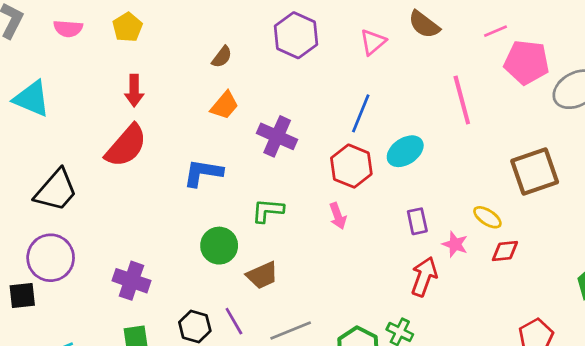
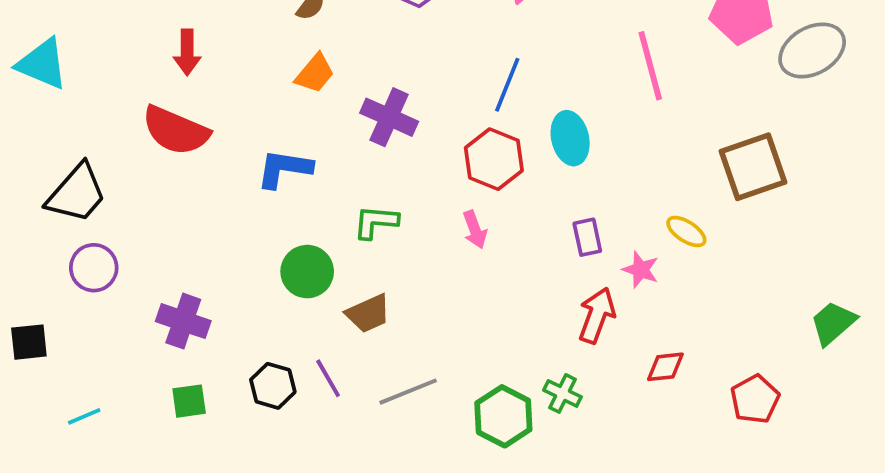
red semicircle: (126, 146) -> (176, 131), turned 72
cyan ellipse: (405, 151) -> (570, 138), turned -69
red diamond: (505, 251) -> (665, 367), moved
purple circle: (51, 258) -> (94, 268), moved, size x0.7

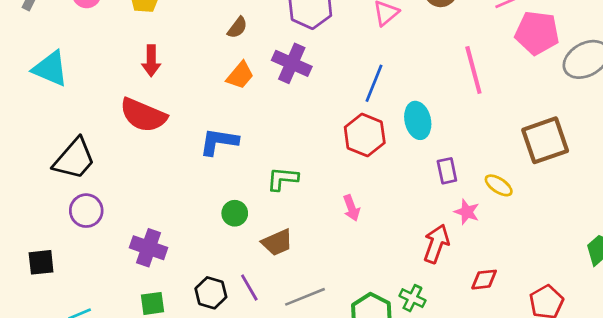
purple cross: (389, 117) -> (292, 63), moved
pink arrow: (475, 230) -> (351, 208), moved
purple rectangle: (587, 237) -> (447, 171), moved
green circle: (307, 272) -> (235, 213), size x0.7

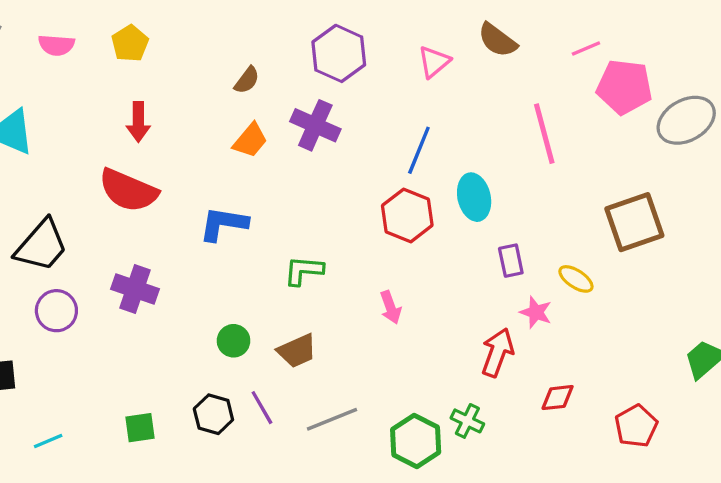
green circle: (235, 213) -> (234, 341), moved
purple cross: (149, 248) -> (135, 289), moved

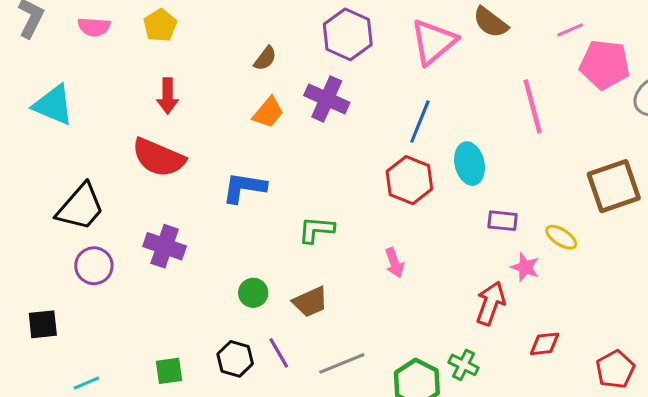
pink triangle: (434, 62) -> (433, 42), size x1.6
purple rectangle: (511, 261) -> (503, 221), turned -72

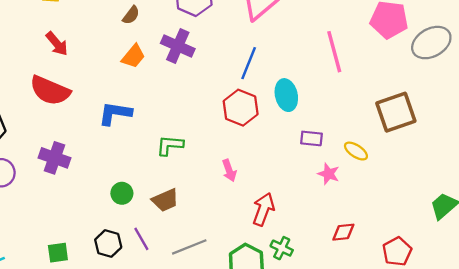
red arrow: (168, 96) -> (57, 44), turned -40
red arrow: (491, 303) -> (263, 209), moved

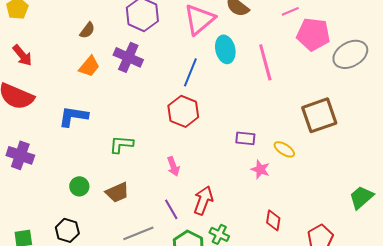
cyan ellipse: (286, 95) -> (225, 49), moved
red diamond: (343, 232) -> (273, 220), turned -75
purple line: (141, 239) -> (171, 209), moved

